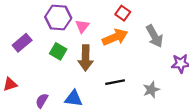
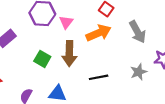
green square: (58, 51) -> (42, 59), moved
gray star: (151, 90) -> (139, 72), moved

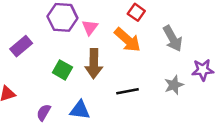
orange arrow: (99, 33) -> (128, 40), turned 65

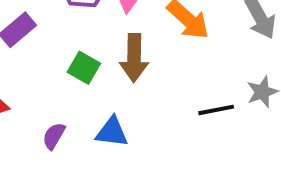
black line: (128, 91) -> (216, 110), moved

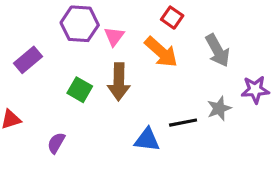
blue triangle: (112, 132) -> (147, 140), moved

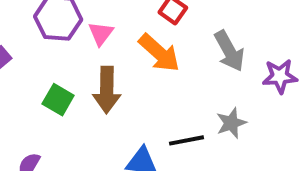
purple star: (255, 90) -> (280, 76), moved

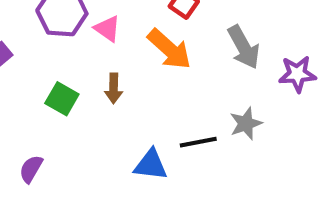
pink triangle: (101, 33) -> (107, 29), turned -32
brown arrow: (107, 90) -> (114, 88), size x0.6

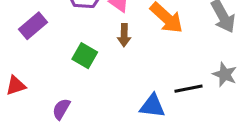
brown arrow: (114, 88) -> (124, 35), moved
gray star: (246, 124) -> (225, 74), turned -30

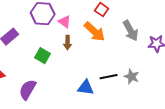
gray star: (225, 74) -> (132, 77), moved
purple semicircle: (61, 109) -> (28, 90), size x1.5

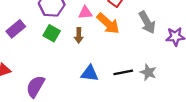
pink triangle: (65, 22) -> (85, 13), moved, turned -40
green square: (43, 56) -> (52, 33), moved
blue triangle: (86, 88) -> (90, 73), moved

